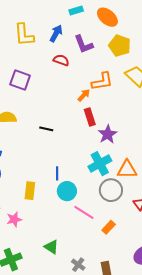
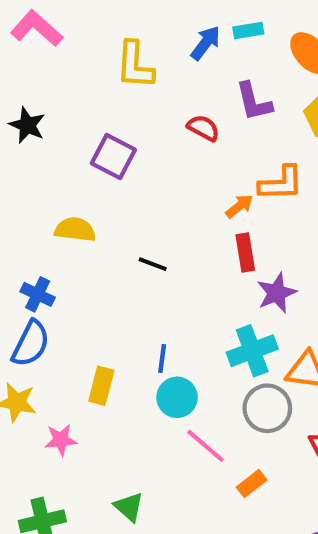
blue arrow: (56, 33) -> (206, 43), moved

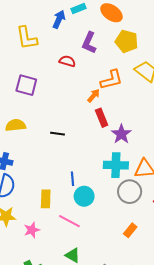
purple L-shape: (254, 102) -> (89, 43), turned 50
cyan cross: (252, 351) -> (116, 165), turned 35
pink line: (205, 446) -> (69, 221), moved

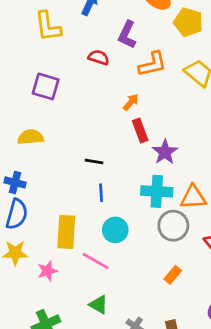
yellow pentagon: (127, 41) -> (188, 22), moved
orange L-shape: (111, 80) -> (152, 64), moved
black line: (57, 134) -> (94, 162), moved
blue line: (73, 179) -> (101, 193), moved
yellow rectangle: (46, 199) -> (66, 232), size x1.4

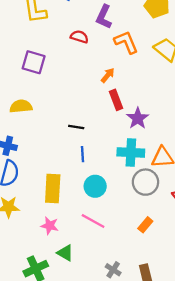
orange L-shape: (152, 64) -> (126, 42), turned -100
pink line: (96, 261) -> (93, 221), moved
pink star: (47, 271) -> (50, 226), moved, turned 30
green triangle: (99, 305) -> (65, 253), moved

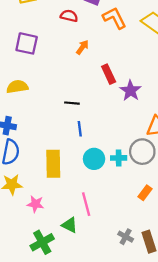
orange arrow: (108, 75) -> (82, 47), moved
cyan cross: (131, 152) -> (119, 158), moved, size x0.6
pink line: (93, 221) -> (86, 204), moved, turned 50
pink star: (50, 226) -> (35, 204), moved
gray cross: (113, 270) -> (126, 237), moved

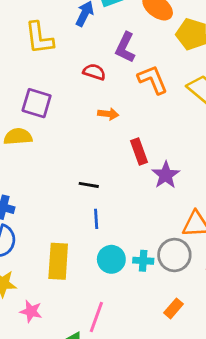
orange arrow: (82, 47) -> (108, 114), turned 56
yellow semicircle: (17, 87) -> (18, 137), moved
pink line: (86, 204) -> (96, 317), turned 30

